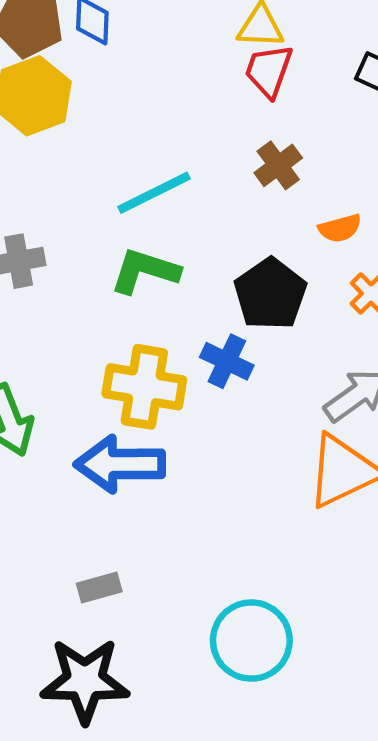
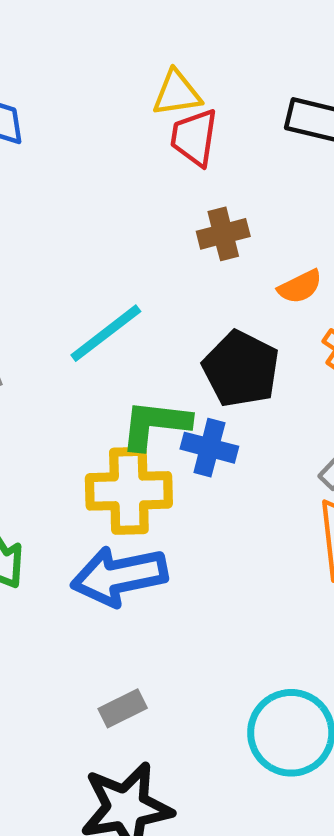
brown cross: (278, 165) -> (223, 234), turned 33
cyan line: (154, 193) -> (106, 333), moved
green L-shape: (145, 271) -> (155, 425), moved

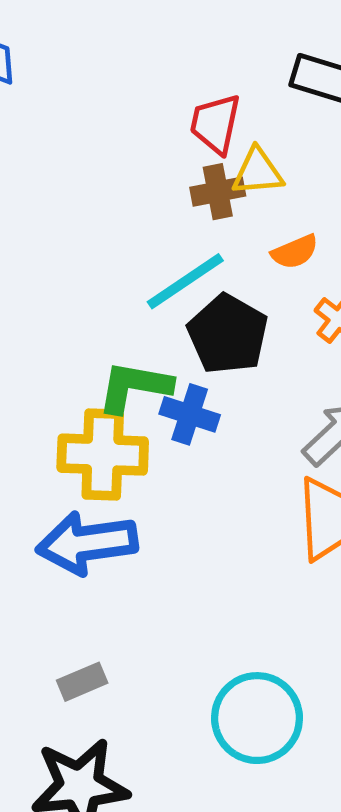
yellow triangle: (177, 93) -> (258, 172), moved
red trapezoid: (194, 137) -> (215, 124), moved
cyan line: (106, 333) -> (185, 281), moved

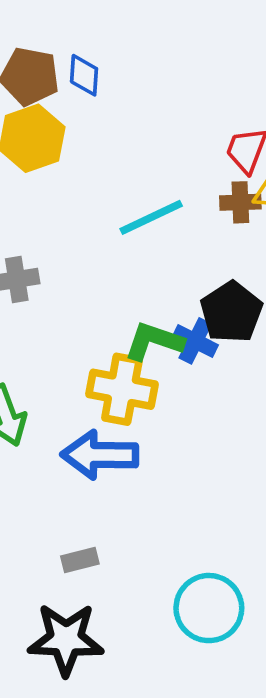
cyan line: (185, 281) -> (151, 217), moved
blue cross: (190, 414) -> (195, 341), moved

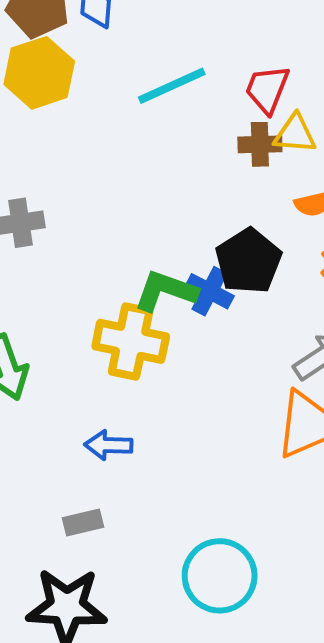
cyan line: (151, 217) -> (172, 86), moved
blue arrow: (100, 455) -> (109, 445), moved, size x0.6

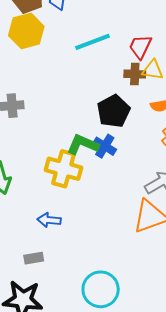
black pentagon: (248, 261) -> (114, 111), moved

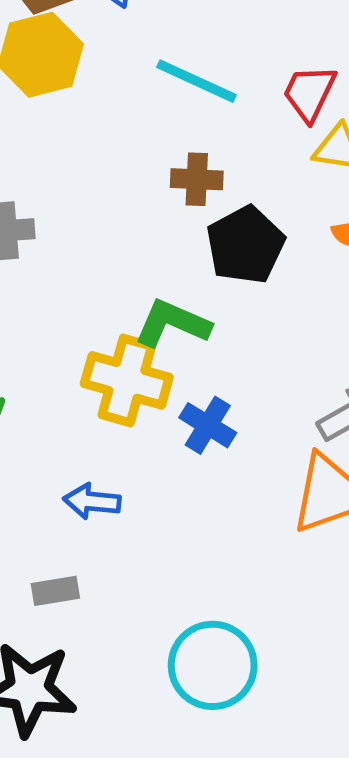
cyan line: (92, 42) -> (197, 81), turned 45
brown cross: (135, 74) -> (197, 179), moved
blue cross: (105, 146) -> (208, 425), moved

